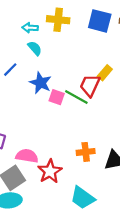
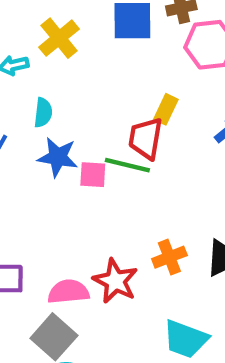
yellow cross: (58, 20) -> (59, 38), turned -30
cyan semicircle: (35, 48) -> (43, 113), moved, turned 63
red star: (50, 171) -> (115, 281), moved

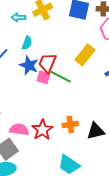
yellow rectangle: (166, 109) -> (85, 55), size x1.5
red trapezoid: (146, 138) -> (47, 63), moved

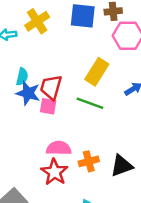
cyan semicircle: (27, 43) -> (22, 77), moved
green line: (61, 77) -> (90, 103), moved
pink semicircle: (19, 130) -> (59, 148), moved

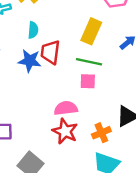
cyan semicircle: (22, 77) -> (33, 30), moved
pink square: (48, 106) -> (88, 81), moved
orange cross: (89, 161) -> (101, 133), moved

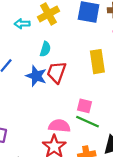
yellow rectangle: (91, 31) -> (97, 62), turned -45
green line: (89, 62) -> (87, 122), moved

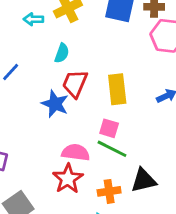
yellow rectangle: (97, 62) -> (117, 89), moved
blue star: (36, 76) -> (55, 104), moved

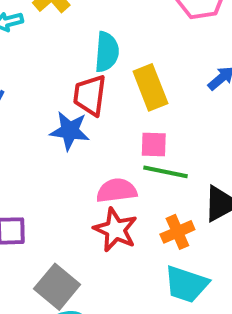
cyan semicircle: (62, 53) -> (107, 52), moved, size x1.4

